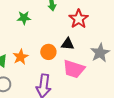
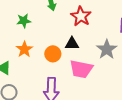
orange star: (21, 57) -> (24, 49), moved

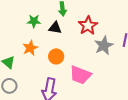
black triangle: (72, 44) -> (55, 28), moved
gray star: (107, 49) -> (104, 46), moved

